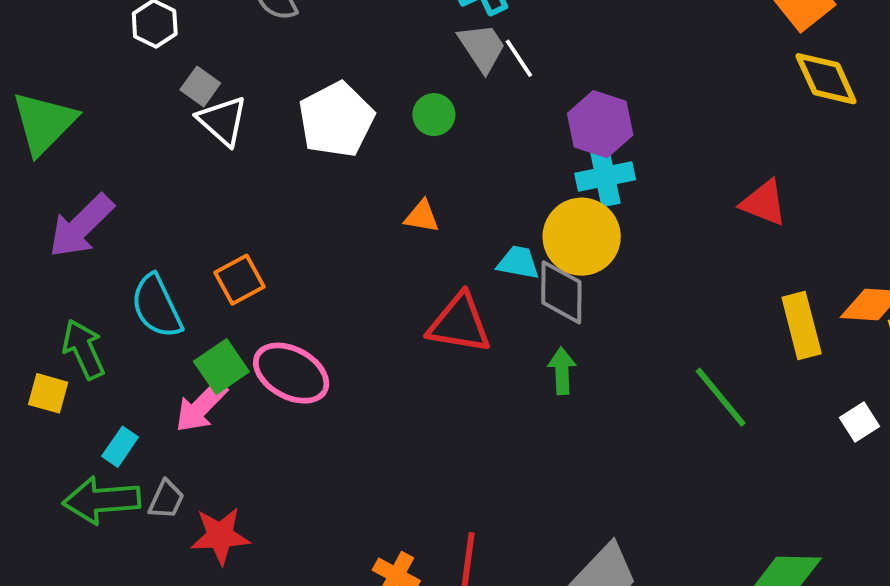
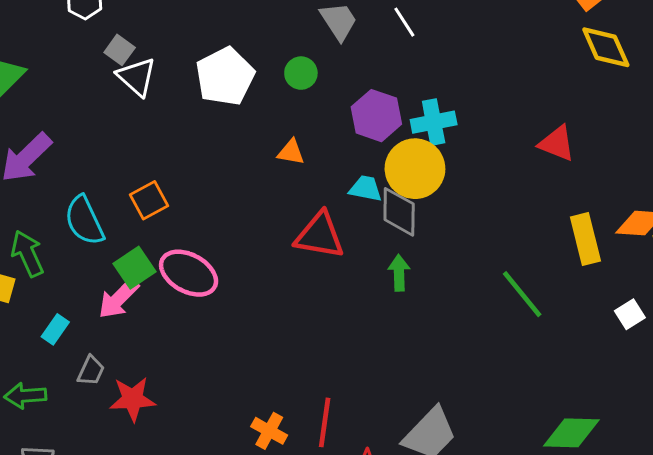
white line: (519, 58) -> (404, 22), moved
purple hexagon: (600, 124) -> (376, 116), moved
green arrow: (102, 500) -> (25, 396), moved, size x0.7

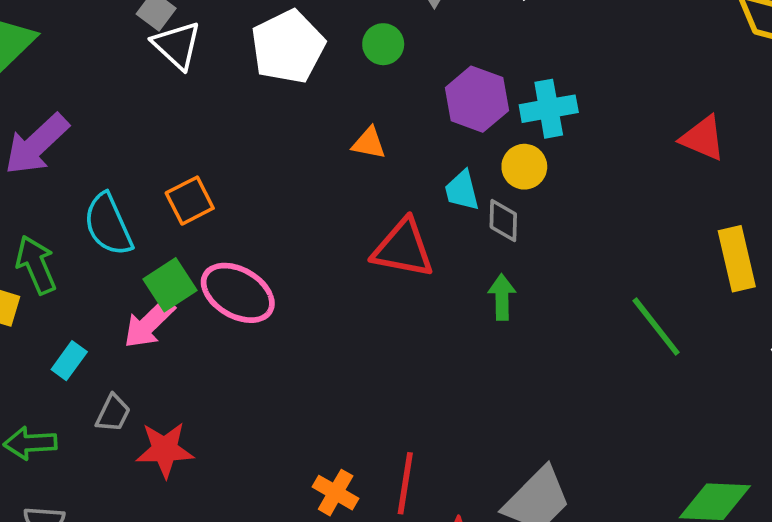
yellow circle: (415, 169) -> (524, 167), size x0.6
cyan trapezoid: (366, 189) -> (462, 191), turned -116
gray diamond: (399, 212) -> (503, 221), size x0.7

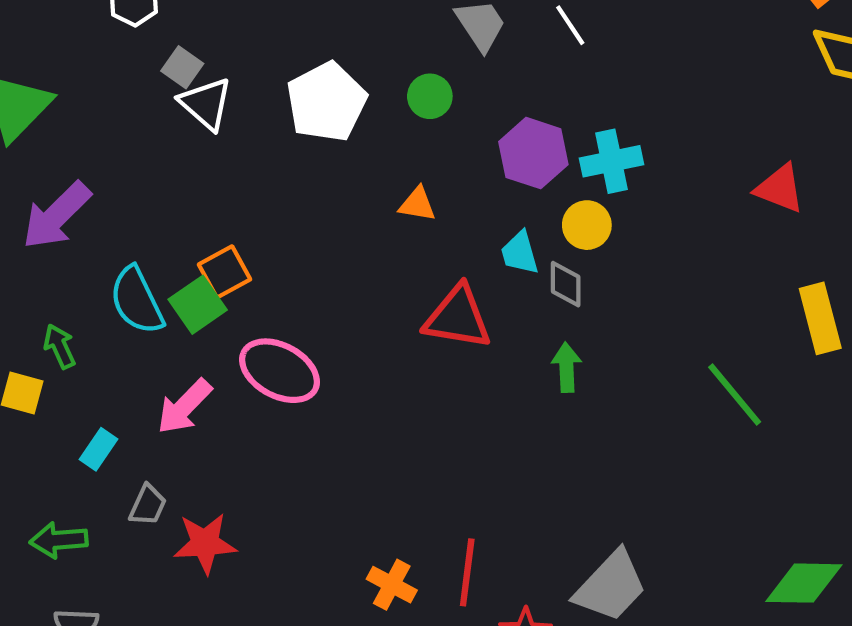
green arrow: (36, 265) -> (60, 346), size x0.7
green square: (170, 285) -> (198, 305), moved

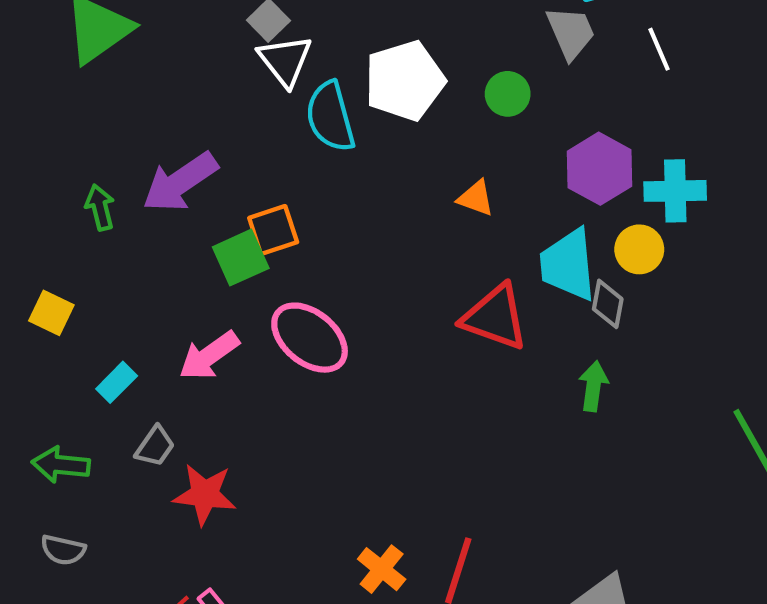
purple arrow: (56, 215) -> (180, 182), moved
cyan trapezoid: (520, 253) -> (568, 265), size x1.6
cyan semicircle: (137, 300) -> (330, 117), moved
green arrow: (60, 346) -> (100, 207), moved

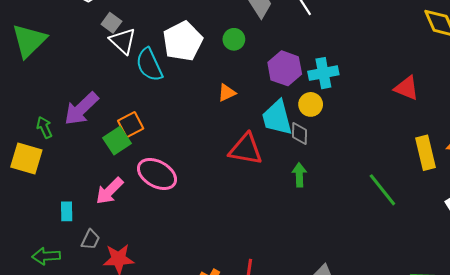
orange triangle: (476, 198) -> (227, 93), turned -36
yellow square: (51, 313) -> (26, 158), moved, size x1.5
cyan rectangle: (117, 382) -> (67, 211), turned -36

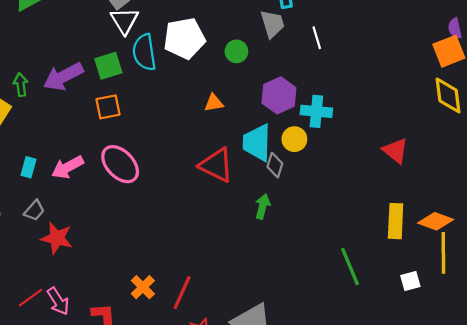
green square: (117, 141) -> (108, 66), moved
green line: (382, 190) -> (350, 267), moved
cyan rectangle: (67, 211) -> (29, 167), moved

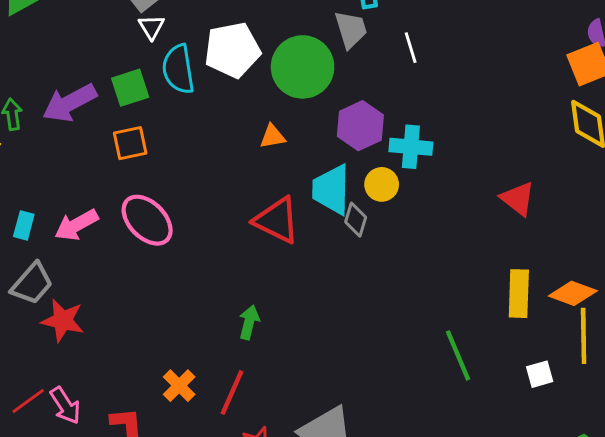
white triangle: (125, 21) -> (151, 27), size x0.7
green circle: (236, 51) -> (303, 67), size x2.0
green arrow: (263, 206) -> (249, 322), moved
gray trapezoid: (34, 210) -> (32, 284), size x1.5

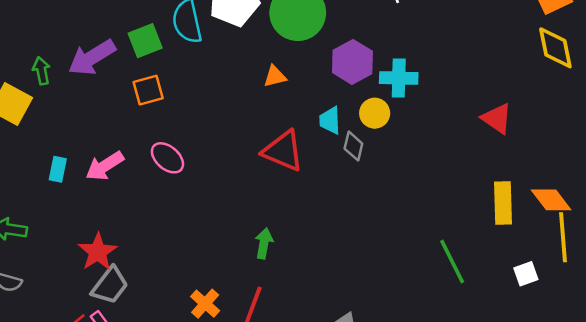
cyan trapezoid: (331, 190) -> (330, 120), size x0.6
pink ellipse: (147, 220) -> (167, 158), size x0.7
gray trapezoid: (32, 284) -> (110, 285), moved
orange diamond: (573, 293) -> (551, 200), turned 36
red star: (63, 320) -> (98, 252), turned 30

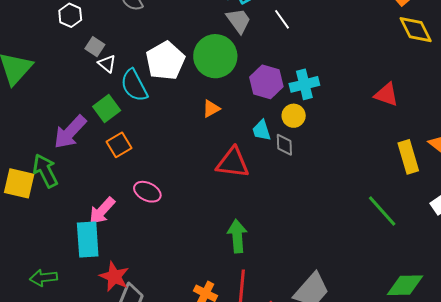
green arrow: (41, 71) -> (45, 171), moved, size x1.6
cyan rectangle: (58, 169) -> (88, 240), moved, size x1.8
green arrow: (264, 243) -> (237, 236), size x1.4

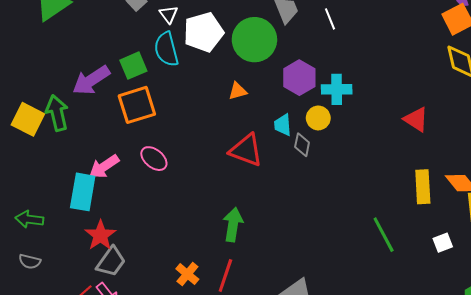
white triangle: (107, 64) -> (169, 14), moved
orange square: (119, 145) -> (137, 105), size x1.5

